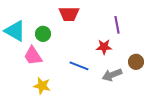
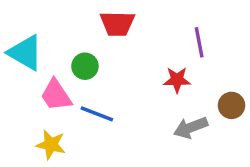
green circle: (43, 34) -> (85, 66), moved
blue line: (79, 66) -> (97, 114), moved
yellow star: (42, 86) -> (51, 145), moved

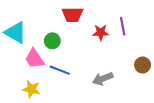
red star: (177, 80) -> (101, 32), moved
gray arrow: (191, 128) -> (103, 79), moved

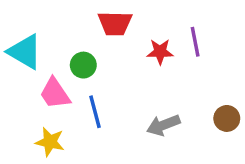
brown circle: (143, 65) -> (227, 118), moved
blue line: (60, 70) -> (95, 112), turned 54

